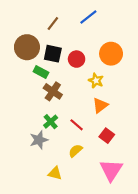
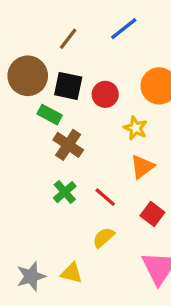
gray star: (39, 140) -> (31, 276), moved

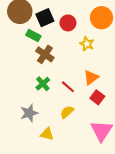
black square: (68, 86) -> (45, 18), turned -36
orange triangle: (142, 167) -> (91, 77), moved
gray star: (31, 276) -> (29, 113), moved

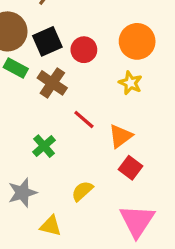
green rectangle: (33, 35) -> (16, 68), moved
yellow star: (87, 44) -> (130, 83), moved
brown cross: (45, 54) -> (52, 83), moved
red line: (68, 87) -> (84, 120), moved

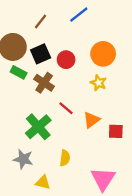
green cross: (44, 146) -> (38, 127), size x1.6
red square: (130, 168) -> (116, 131), moved, turned -35
yellow semicircle: (82, 191) -> (65, 158), turned 140
gray star: (22, 193) -> (23, 159), turned 30

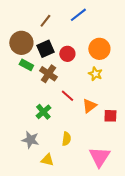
green cross: (38, 127) -> (43, 112), size x0.7

